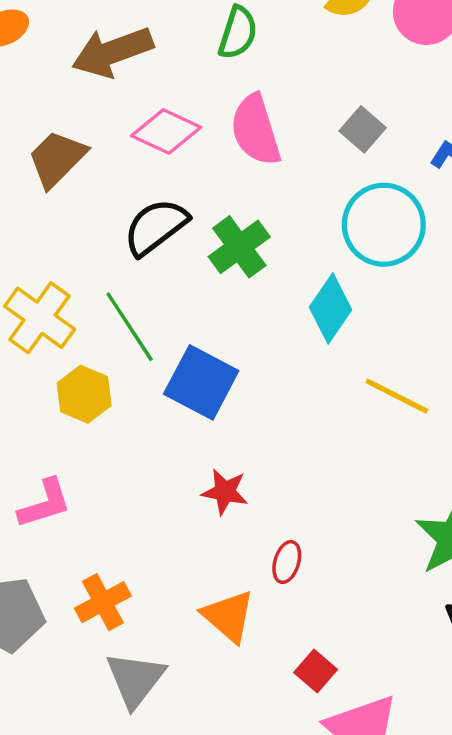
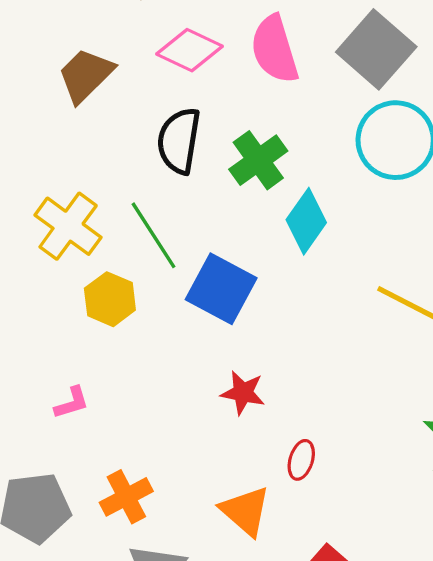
gray square: (363, 129) -> (376, 49), size x1.8
black semicircle: (156, 227) -> (179, 141), turned -44
cyan diamond: (331, 308) -> (306, 221), moved
pink L-shape: (45, 504) -> (72, 403), size x0.7

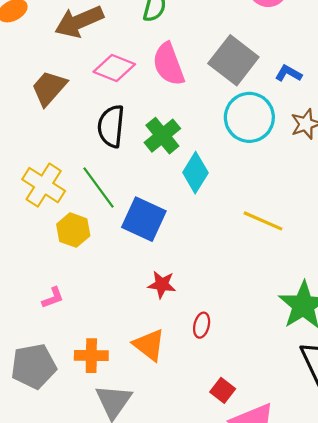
orange cross: (126, 497) -> (91, 356), turned 32
orange triangle: (245, 511) -> (149, 345), moved

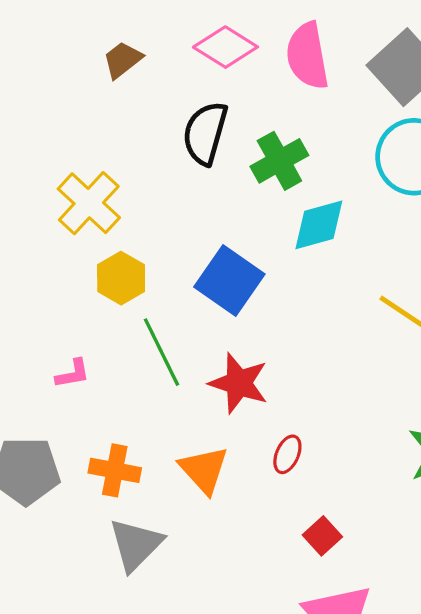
brown trapezoid: (49, 88) -> (123, 60), size x0.7
cyan diamond: (195, 173) -> (319, 225), turned 33
green line: (99, 188) -> (161, 352), moved
red star: (162, 285) -> (239, 383), size x1.4
red square: (223, 390) -> (322, 536), moved

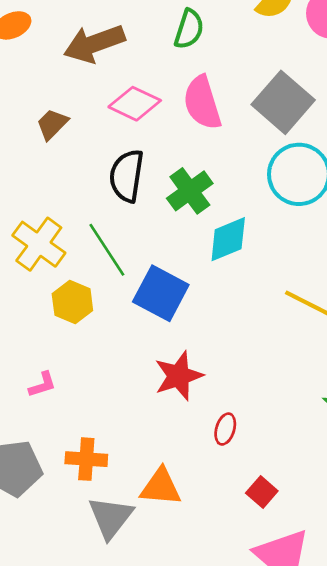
green line: (161, 352) -> (107, 250), moved
red star: (239, 383) -> (179, 376), turned -30
orange triangle: (204, 470) -> (161, 487), moved, turned -36

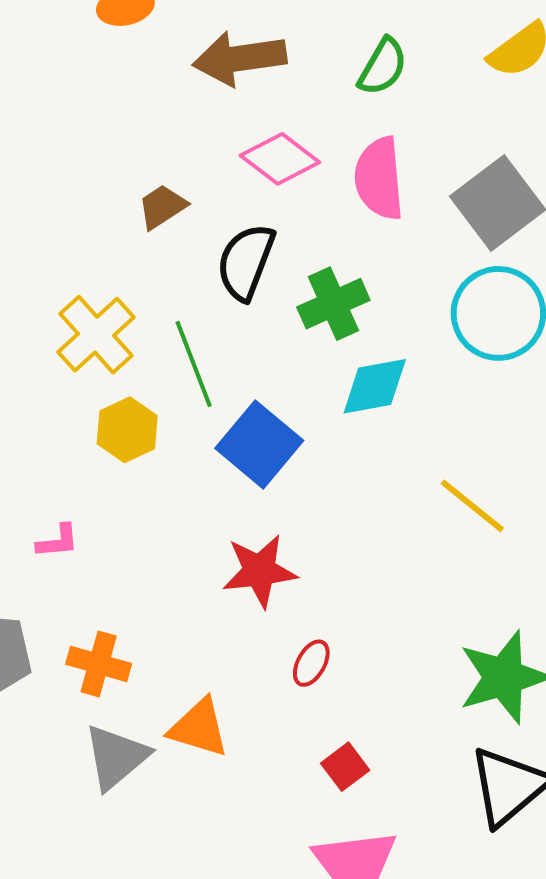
brown trapezoid: (52, 124) -> (162, 207), moved

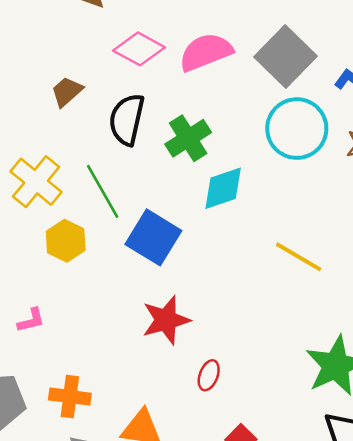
pink semicircle: (379, 178) -> (206, 52), turned 82

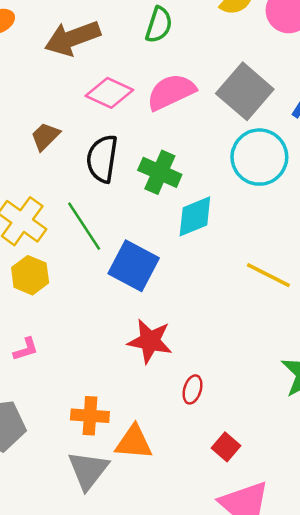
green cross: (188, 138) -> (160, 172), turned -30
yellow hexagon: (66, 241) -> (30, 275), moved
red star: (166, 320) -> (150, 341), turned 30
orange cross: (70, 397) -> (90, 416), moved

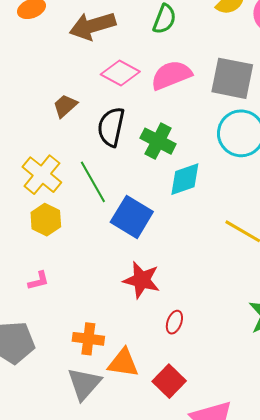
gray square: (245, 91) -> (232, 78), turned -33
red square: (226, 447) -> (169, 381), moved, size x1.4

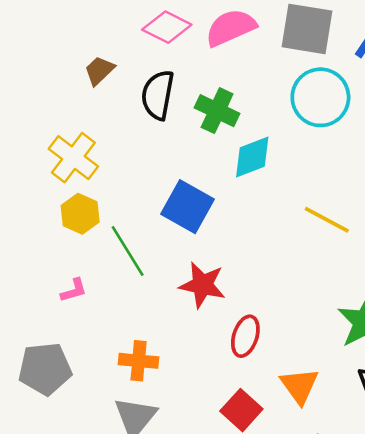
green line: (93, 182) -> (128, 251), moved
red ellipse: (174, 322) -> (245, 336), size x1.4
orange triangle: (123, 363) -> (299, 386), moved, turned 48

